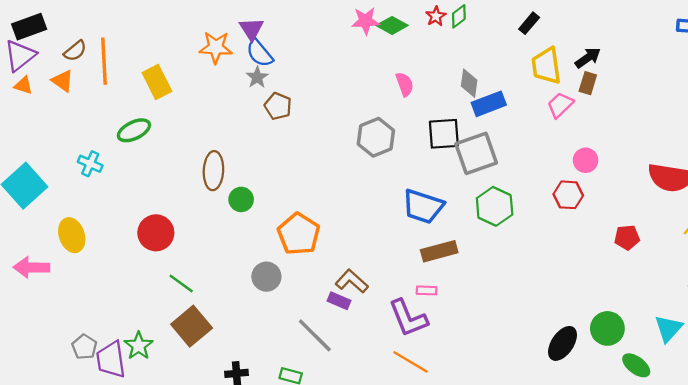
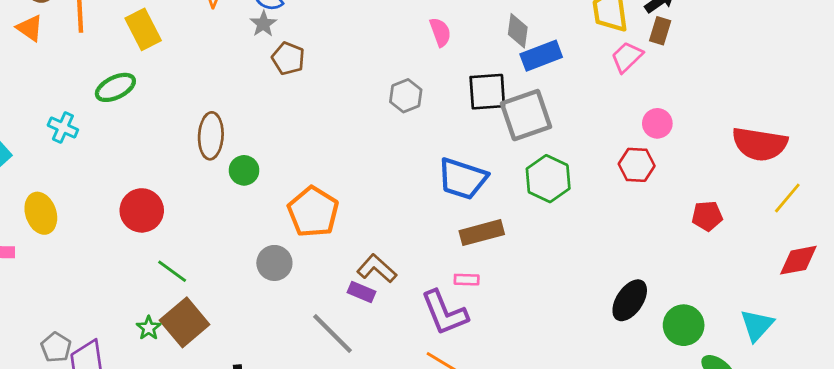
gray hexagon: (376, 137) -> (406, 96), size x0.7
black ellipse: (562, 343) -> (630, 300), moved
green star: (139, 346) -> (149, 328), moved, size x0.7

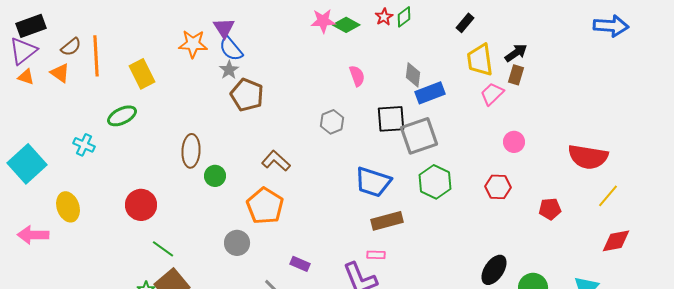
brown pentagon: (288, 58) -> (247, 95), size x1.4
red hexagon: (637, 165) -> (498, 187), moved
brown L-shape: (377, 269) -> (276, 161), moved

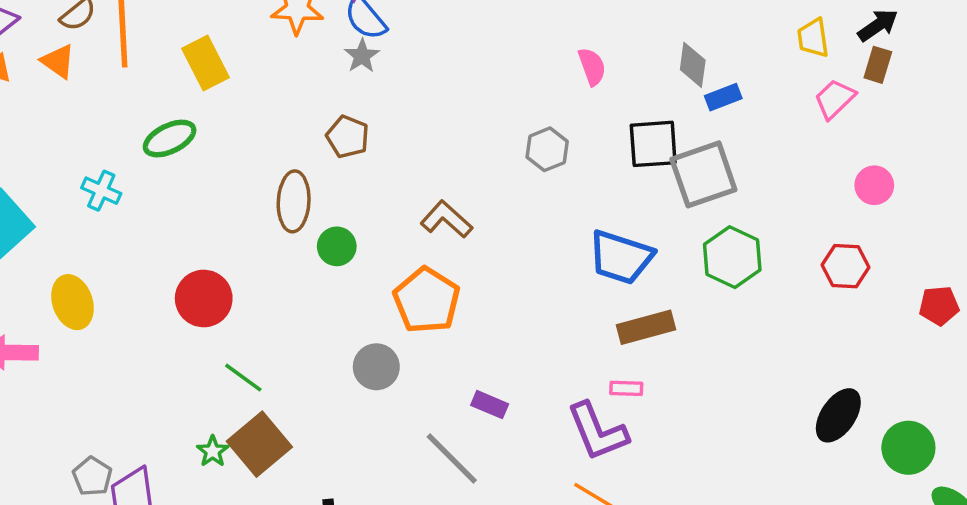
yellow trapezoid: (480, 60) -> (813, 38), size x0.7
blue rectangle: (430, 93) -> (723, 97), size x0.7
brown pentagon: (247, 95) -> (348, 137), moved, size x0.7

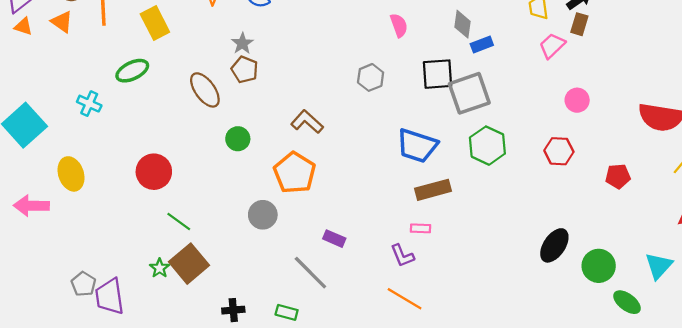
gray star: (362, 56) -> (242, 43), moved
brown ellipse: (294, 201) -> (205, 90), moved, turned -39
purple L-shape: (597, 432) -> (402, 256), size x0.6

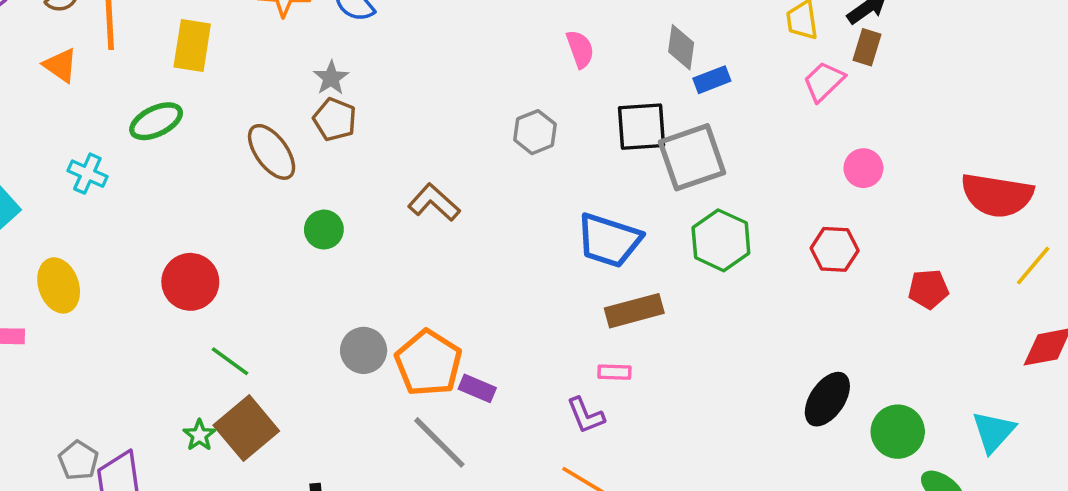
orange triangle: (62, 22) -> (60, 65), moved
yellow rectangle: (155, 23) -> (192, 45), turned 36
orange pentagon: (295, 173) -> (429, 363), moved

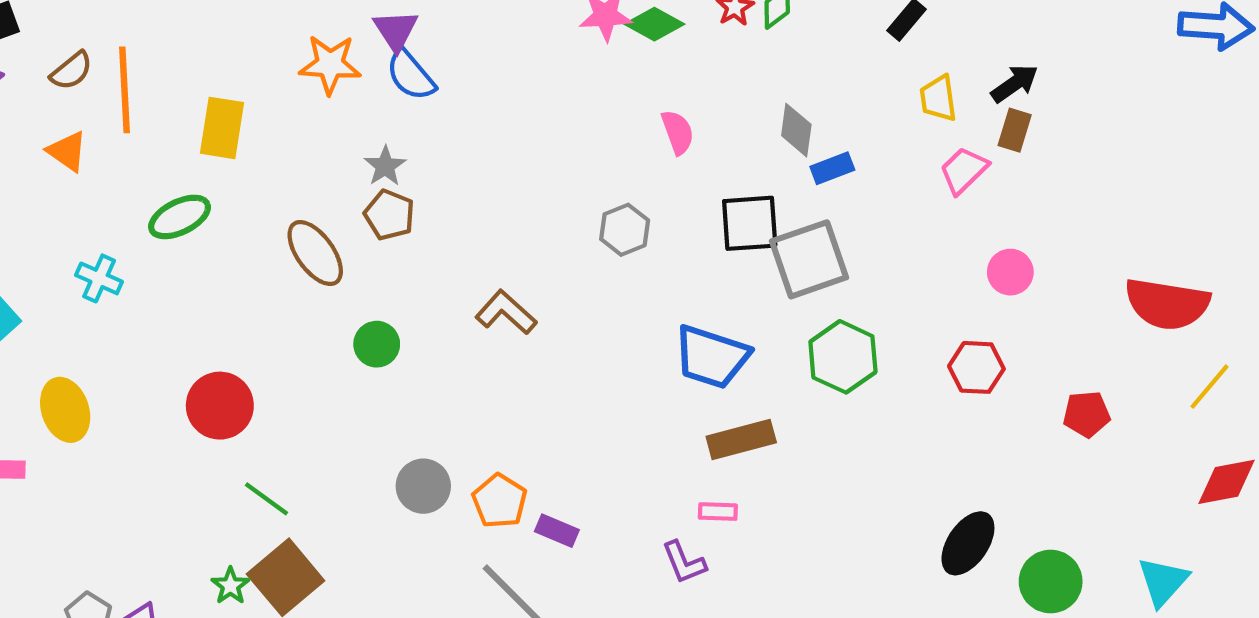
orange pentagon: (429, 363) -> (500, 501), size x0.7

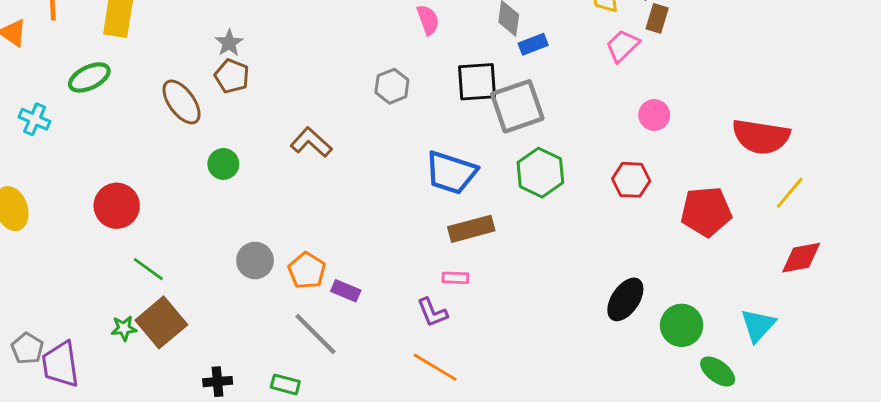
red pentagon: (1087, 414) -> (706, 212), size x1.6
green star: (230, 586) -> (124, 328), turned 30

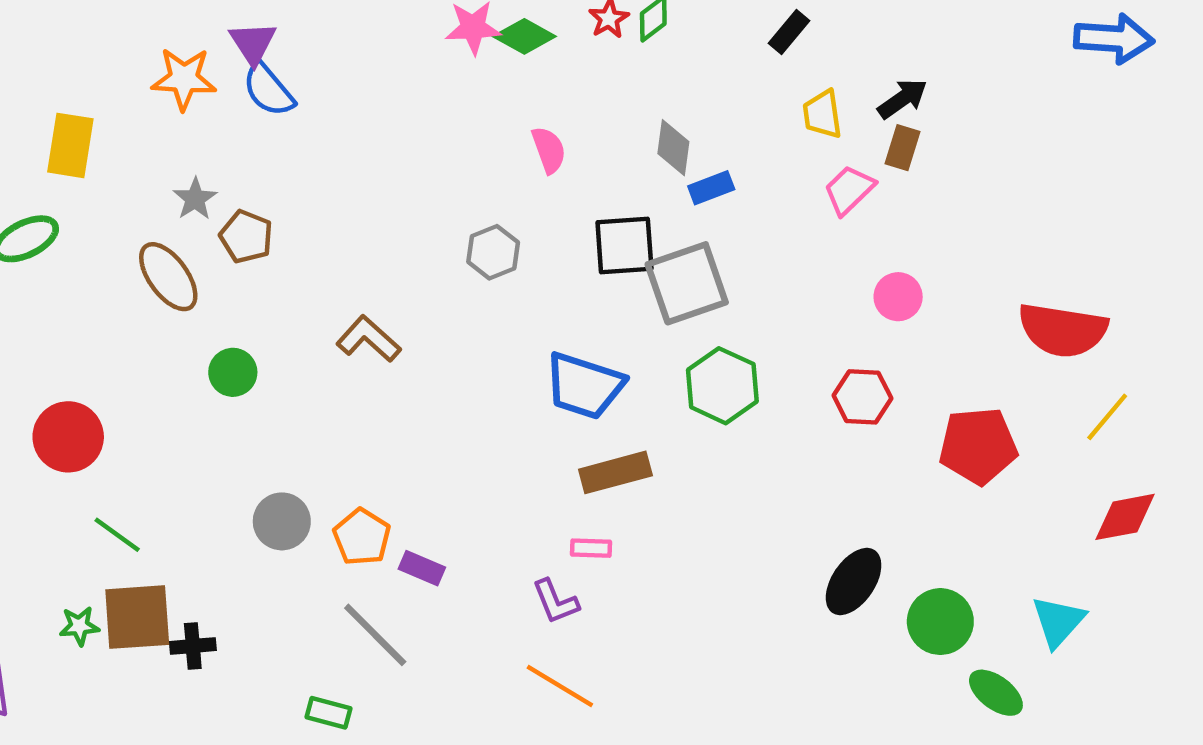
gray star: (229, 43) -> (195, 199), moved
brown square: (161, 322) -> (137, 617), turned 36
black cross: (218, 382) -> (193, 646), moved

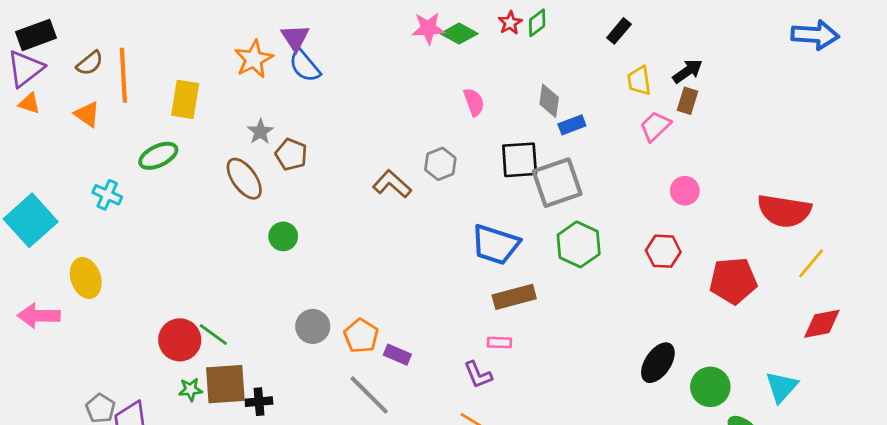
orange star: (184, 79) -> (254, 59), turned -30
brown L-shape: (369, 339) -> (392, 184), moved
red circle: (68, 437) -> (180, 340), moved

